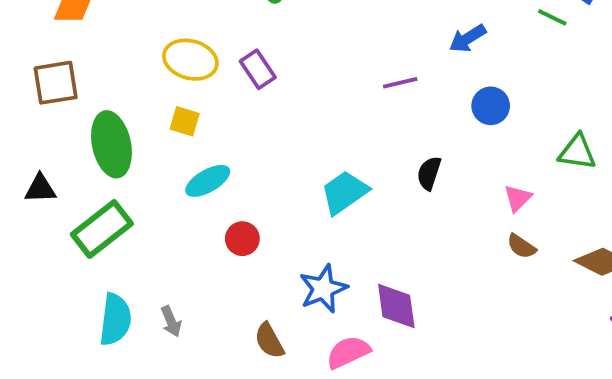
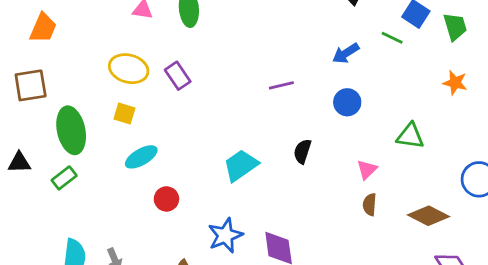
blue arrow: (468, 38) -> (346, 53), moved
green rectangle: (102, 229) -> (64, 178), moved, size x0.6
brown semicircle: (521, 246) -> (370, 205), turned 60

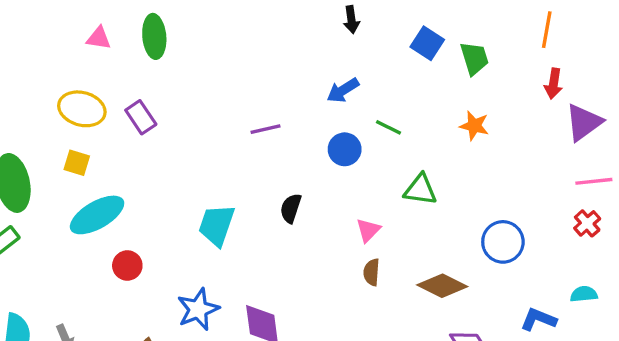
green line: (392, 38) -> (388, 127), moved
cyan ellipse: (141, 157) -> (97, 215), size x1.4
cyan trapezoid: (241, 165) -> (217, 225), turned -36

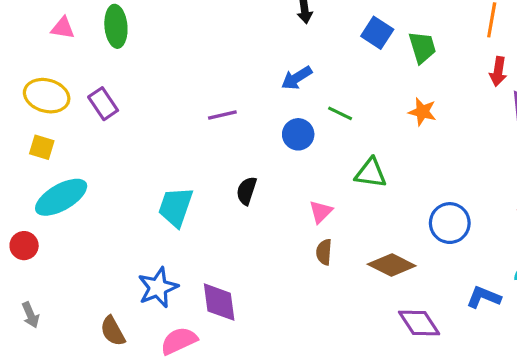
red circle: (127, 265) -> (24, 246), moved

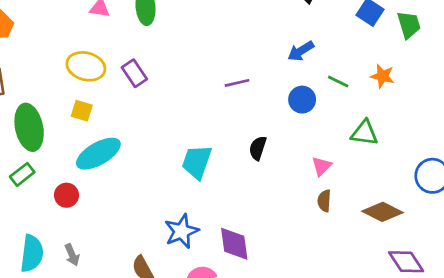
orange star: (422, 112) -> (382, 76), moved

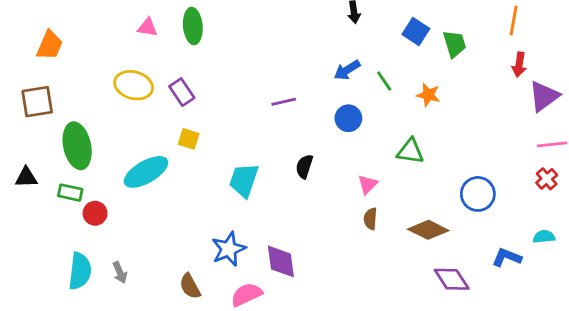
green line: (338, 82) -> (384, 81), moved, turned 30
yellow square: (82, 111) -> (189, 139), moved
green rectangle: (22, 174) -> (70, 193), turned 50
red circle: (67, 195) -> (95, 213), moved

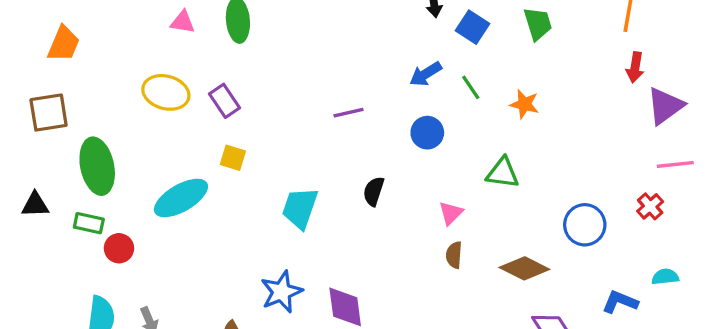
blue square: (416, 31) -> (473, 27), moved
green trapezoid: (454, 44) -> (538, 24), moved
red cross: (547, 179) -> (650, 206), moved

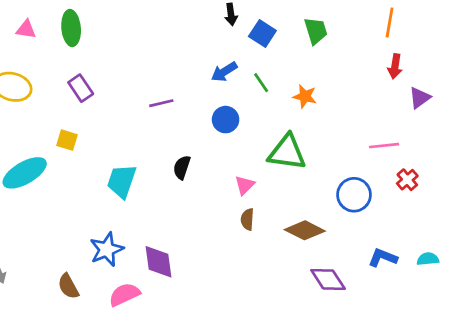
purple rectangle: (225, 101) -> (81, 88), moved
purple triangle: (665, 106) -> (420, 98), size x0.7
pink line: (675, 164) -> (384, 146), moved
green triangle: (503, 173) -> (287, 152), size x1.4
cyan semicircle: (665, 277) -> (428, 259), moved

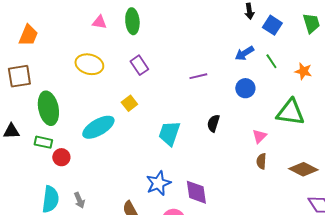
yellow square: (67, 140) -> (129, 103), turned 35

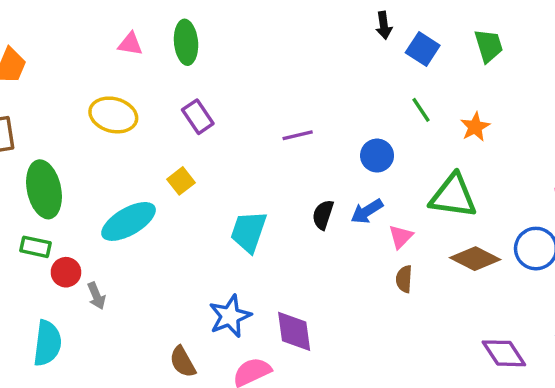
blue arrow: (244, 53) -> (367, 211), moved
orange star: (303, 71) -> (475, 127), turned 30
brown diamond: (303, 169) -> (475, 259), moved
gray arrow: (79, 200) -> (96, 296), moved

